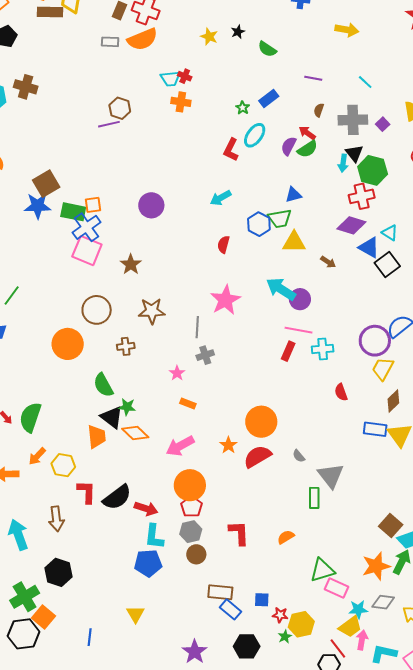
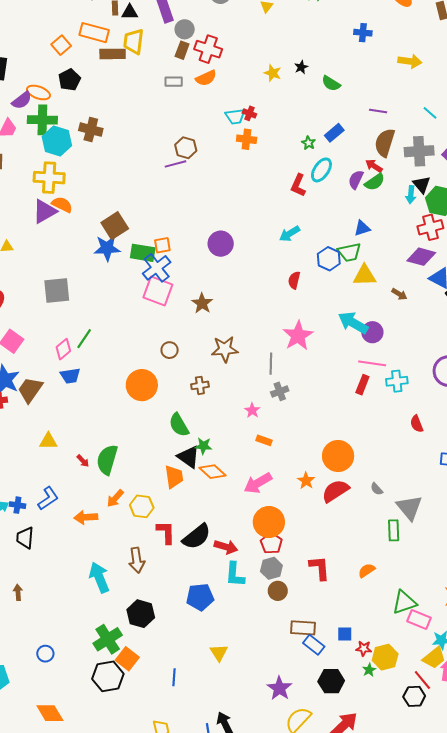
orange semicircle: (142, 39) -> (206, 78), size x0.7
brown semicircle: (319, 110) -> (385, 143), size x2.0
brown circle: (97, 310) -> (170, 350), size x0.6
blue pentagon: (148, 563) -> (200, 597), moved

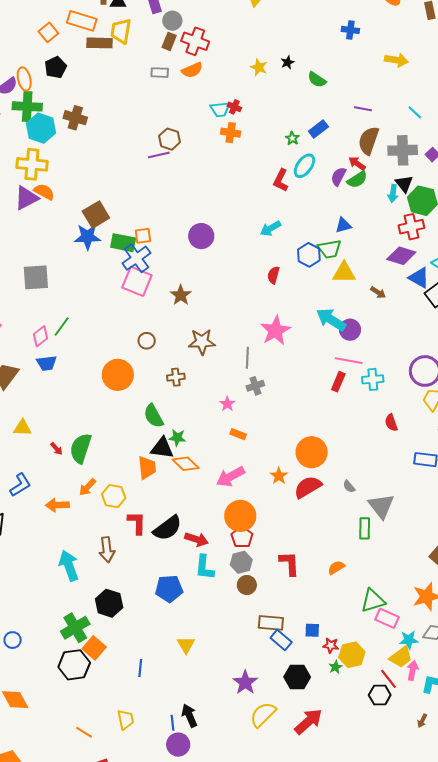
orange ellipse: (38, 93) -> (24, 79), turned 55
black triangle: (189, 457) -> (162, 448), turned -30

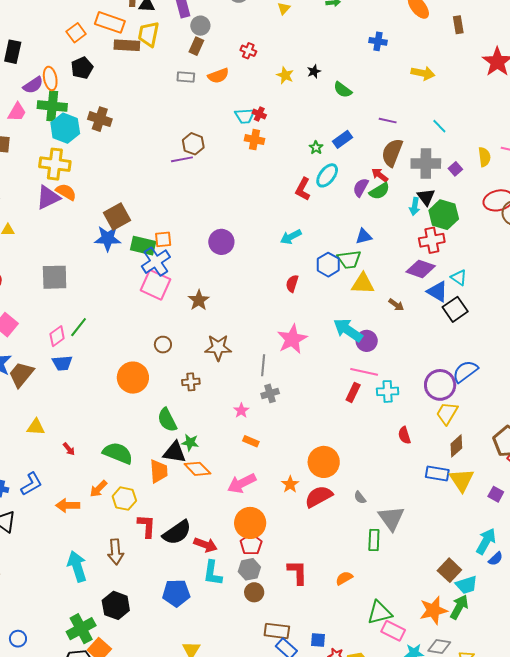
red cross: (195, 41) -> (248, 51), moved, size x0.6
green semicircle: (81, 448) -> (118, 453), moved, turned 92

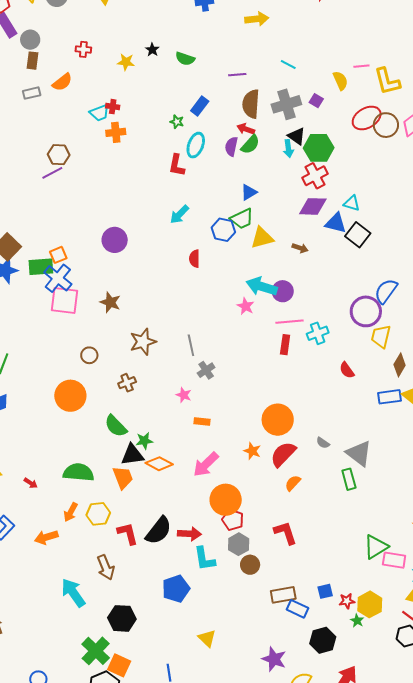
pink star: (292, 339) -> (246, 306), moved, size x0.6
orange semicircle: (344, 578) -> (293, 483), moved

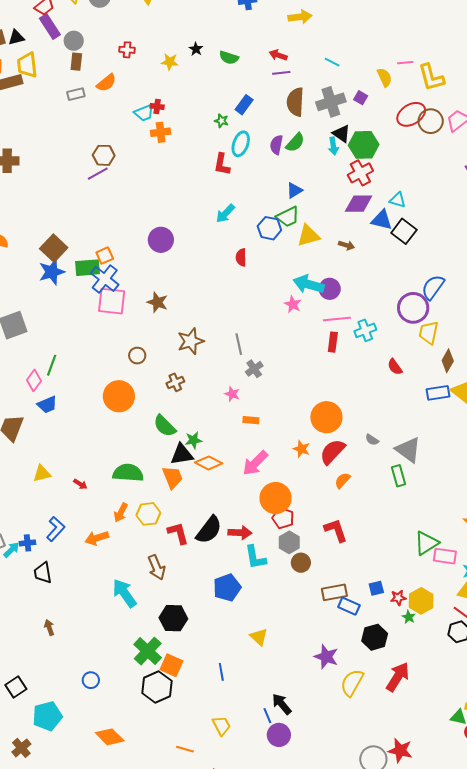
red arrow: (246, 129) -> (278, 55), moved

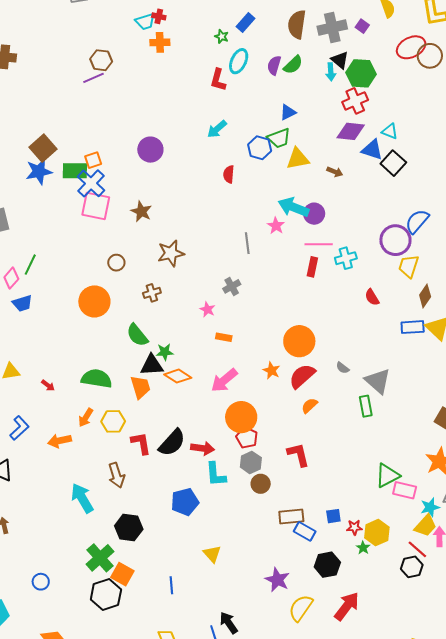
gray line: (239, 344) -> (247, 243), moved

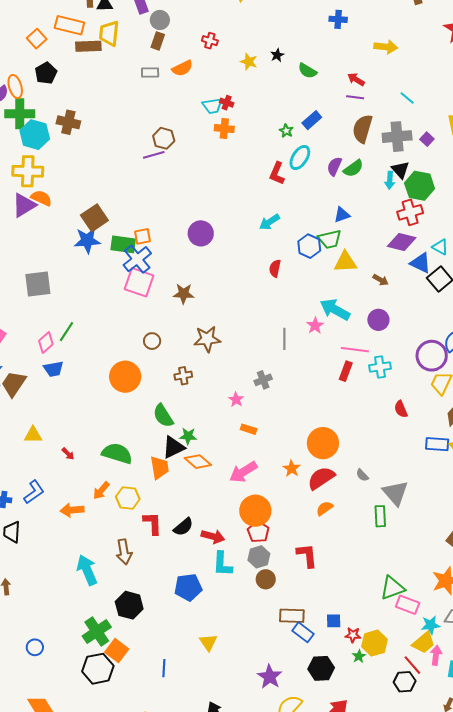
brown star: (141, 211) -> (184, 294), turned -30
purple circle: (314, 214) -> (378, 320), moved
black triangle: (152, 365) -> (174, 447), turned -30
black semicircle: (172, 443) -> (183, 527), size x0.7

